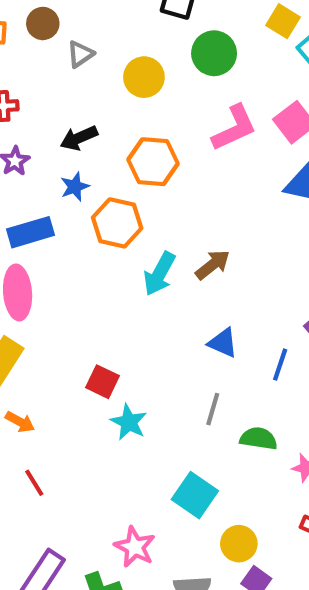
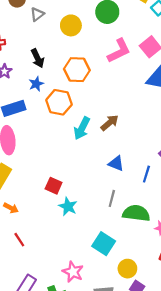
black arrow: (79, 138) -> (38, 58), turned -90
green semicircle: (258, 439) -> (136, 213), size x1.4

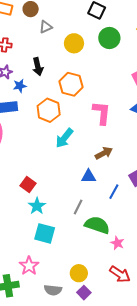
pink L-shape: (119, 51) -> (102, 113), moved, turned -70
blue star: (36, 84) -> (20, 86), moved
brown arrow: (110, 123) -> (104, 153), moved
blue triangle: (116, 164) -> (89, 176), turned -35
cyan square: (104, 244) -> (45, 233), moved, turned -30

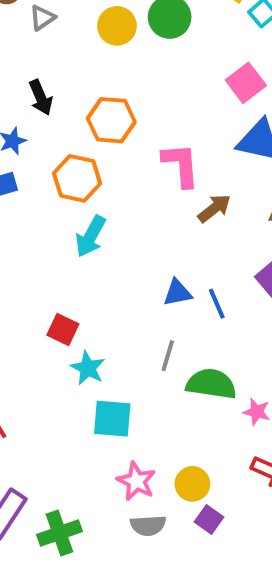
yellow circle: (74, 43) -> (117, 26), moved
cyan arrow: (64, 138) -> (91, 236), moved
brown arrow: (104, 153) -> (214, 208), moved
blue line: (114, 192) -> (217, 304), moved, turned -42
pink star: (29, 266) -> (136, 481), moved

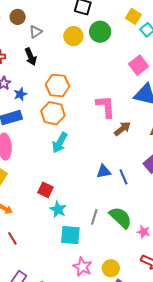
black arrow: (41, 97) -> (31, 57), moved
orange hexagon: (111, 120) -> (57, 85), moved
gray line: (168, 356) -> (94, 217), moved
green semicircle: (211, 384) -> (121, 218), turned 35

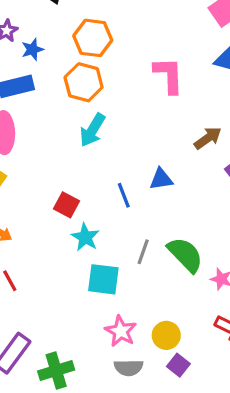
brown arrow: (122, 129) -> (208, 138), moved
blue line: (123, 177) -> (124, 195), moved

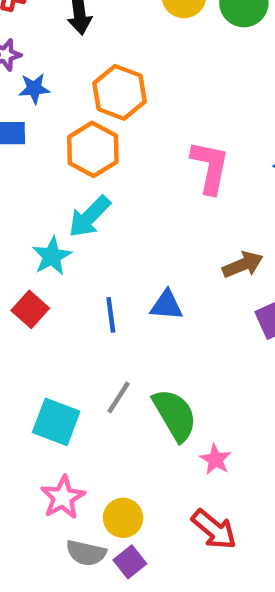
cyan star: (85, 237) -> (52, 256), moved
gray semicircle: (129, 368) -> (86, 553), moved

